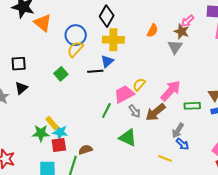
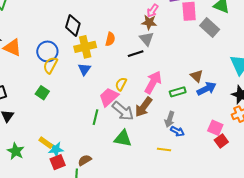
orange semicircle: (152, 31) -> (110, 39), moved
black line: (95, 71) -> (136, 54), moved
gray arrow: (134, 111) -> (123, 111), size x1.6
green star: (41, 133) -> (16, 151), moved, turned -30

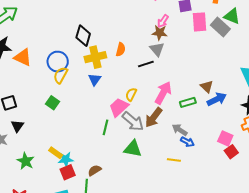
gray rectangle: (210, 27) -> (220, 27), moved
gray arrow: (170, 119) -> (180, 130), turned 105

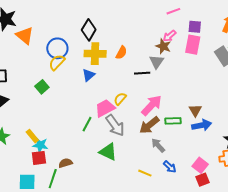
pink rectangle: (199, 22) -> (193, 45), moved
brown arrow: (154, 117) -> (149, 125), moved
blue arrow: (187, 142) -> (170, 167), moved

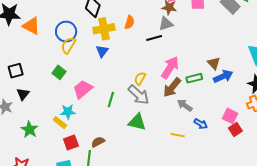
gray triangle: (157, 62) -> (166, 24), turned 49
yellow semicircle: (120, 99) -> (140, 79), moved
pink trapezoid: (105, 108) -> (83, 89), moved
cyan star: (40, 145) -> (68, 112), moved

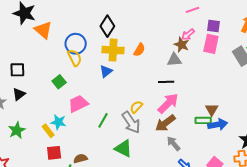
black line: (154, 38) -> (166, 82), moved
yellow semicircle: (68, 45) -> (75, 58), turned 108
green rectangle: (194, 78) -> (203, 120), moved

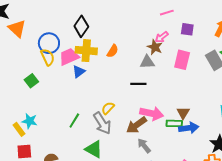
pink rectangle: (211, 44) -> (182, 60), moved
pink arrow: (168, 103) -> (152, 113), moved, turned 55
pink trapezoid: (78, 104) -> (69, 57), moved

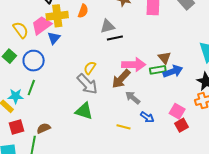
blue circle: (49, 43) -> (34, 61), moved
gray triangle: (147, 62) -> (108, 26), moved
green line: (74, 121) -> (31, 88), moved

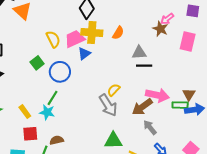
cyan star: (16, 96) -> (47, 112), moved
green triangle: (84, 111) -> (113, 141), moved, turned -30

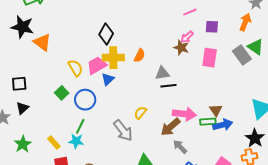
gray arrow: (108, 105) -> (123, 130), moved

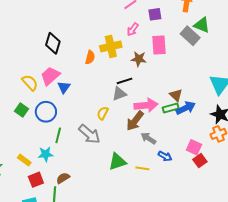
brown star: (181, 48) -> (139, 59), moved
yellow cross: (113, 58) -> (111, 46), moved
gray triangle: (162, 73) -> (119, 94), moved
green line: (80, 126) -> (58, 135), moved

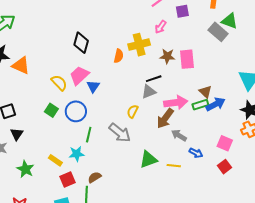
pink rectangle: (159, 45) -> (187, 59), moved
red square: (200, 161) -> (224, 167), moved

